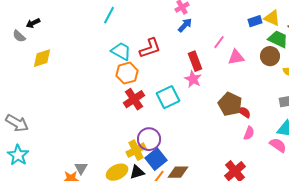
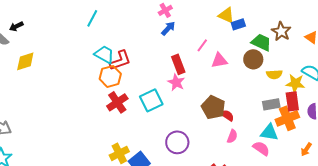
yellow triangle: (272, 18) -> (226, 15), moved
red L-shape: (150, 48) -> (120, 60), moved
purple circle: (149, 139) -> (177, 142), moved

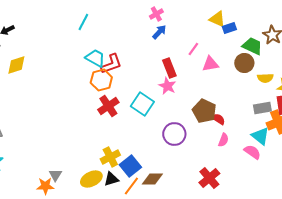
cyan square: (151, 100) -> (142, 104), turned -30
cyan triangle: (269, 132) -> (260, 136), turned 30
purple circle: (177, 142) -> (174, 134), moved

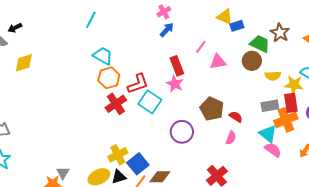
red L-shape: (111, 64) -> (138, 84), moved
red semicircle: (218, 119) -> (236, 117), moved
pink semicircle: (252, 152) -> (273, 150), moved

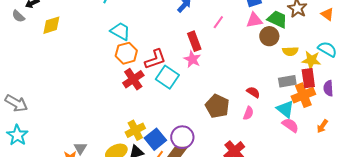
pink triangle: (218, 62) -> (254, 20), moved
yellow diamond: (24, 63) -> (51, 25), moved
brown pentagon: (212, 109) -> (217, 106), moved
purple circle: (182, 132) -> (182, 137), moved

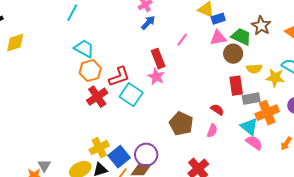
red rectangle: (308, 78) -> (236, 86), moved

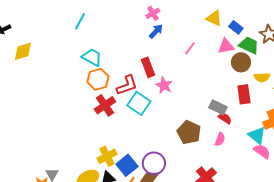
blue rectangle: (218, 19) -> (236, 27), moved, turned 56
red rectangle: (158, 59) -> (148, 67), moved
gray rectangle: (251, 99) -> (218, 107), moved, turned 36

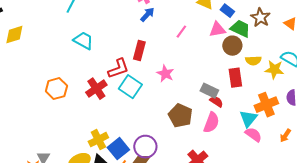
red rectangle: (148, 67) -> (139, 51), turned 36
orange hexagon: (98, 79) -> (56, 89), moved
pink star: (164, 85) -> (165, 74), moved
cyan triangle: (257, 135) -> (248, 119), turned 30
pink semicircle: (220, 139) -> (211, 123), size x1.5

